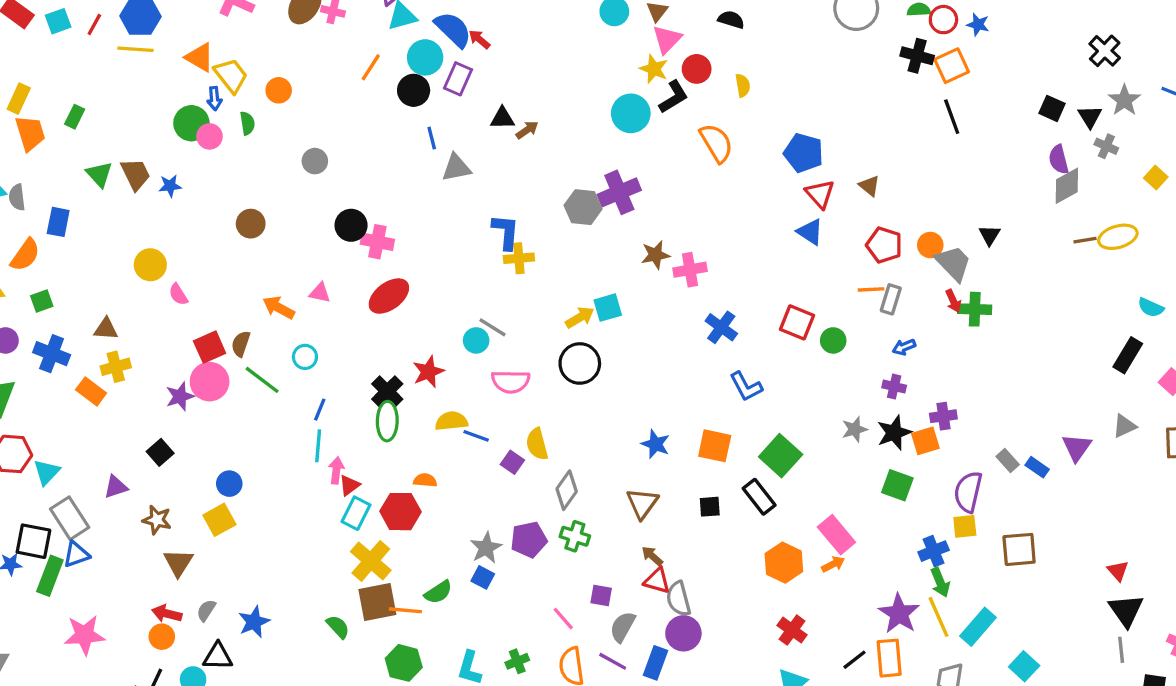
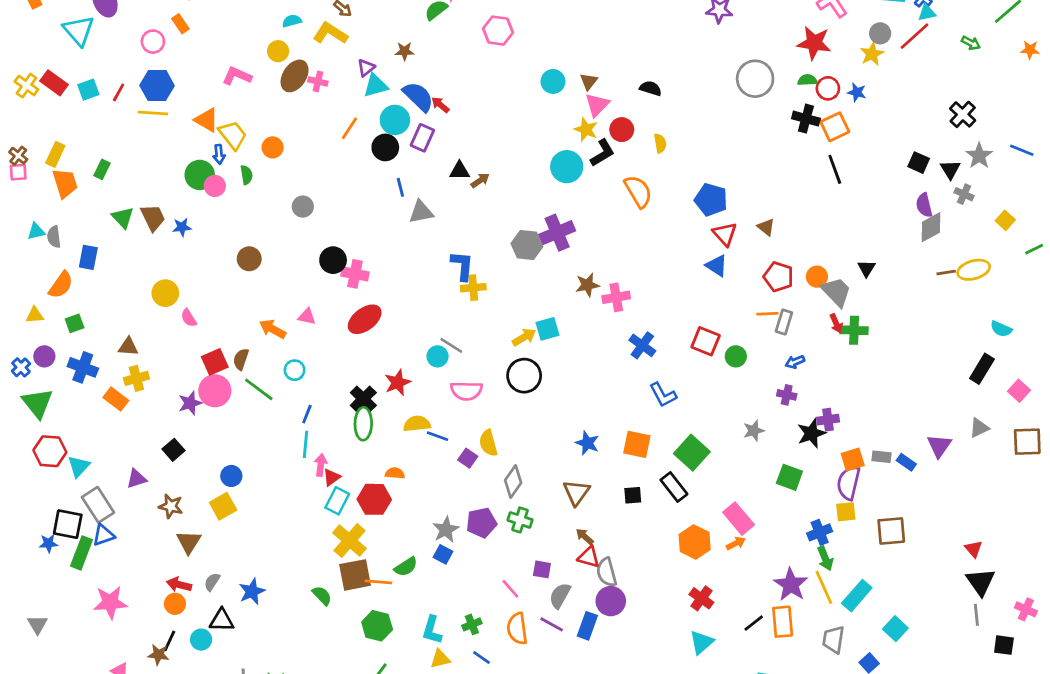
black star: (894, 433) -> (811, 433), moved
orange square: (925, 441) -> (853, 459), moved
gray rectangle: (1008, 461) -> (882, 457), turned -42

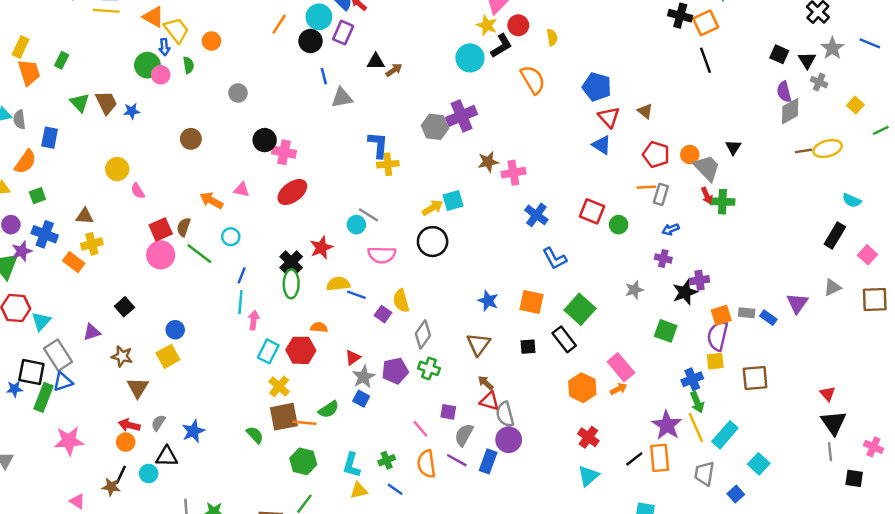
purple star: (190, 403) -> (22, 251), moved
red triangle: (332, 477) -> (353, 358), moved
yellow cross: (350, 541) -> (279, 387), size x0.7

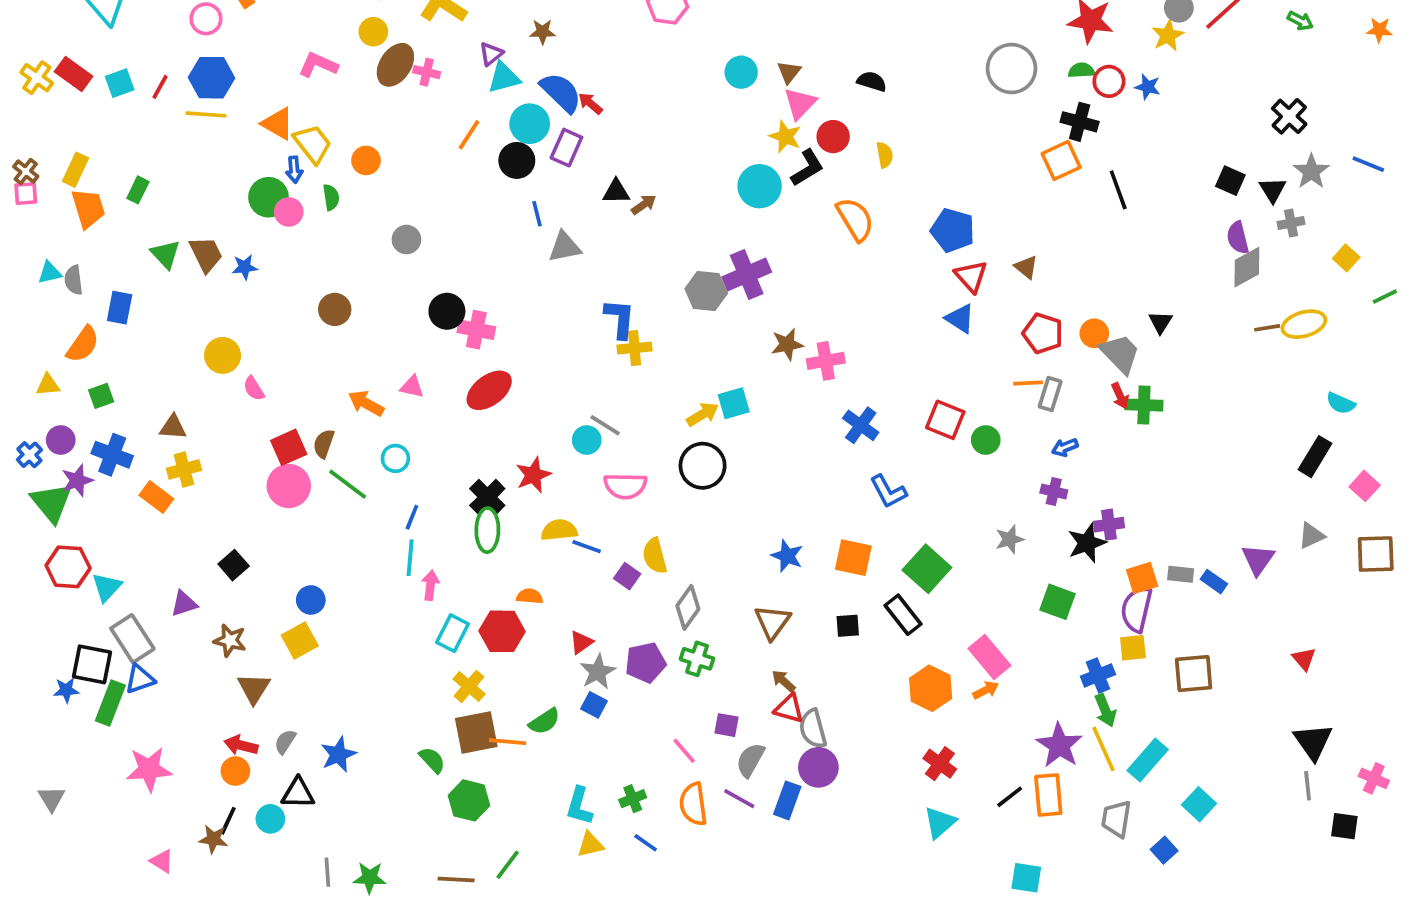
orange square: (706, 23) -> (1061, 160), moved
gray cross: (819, 82) -> (1291, 223), turned -35
red triangle: (828, 394) -> (1304, 659), moved
green hexagon: (303, 461) -> (469, 800), moved

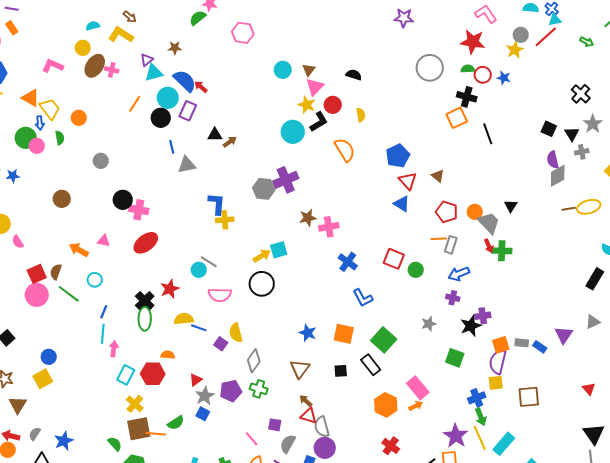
blue pentagon: (953, 230) -> (398, 156), turned 30
blue arrow: (1065, 447) -> (459, 274), size x1.5

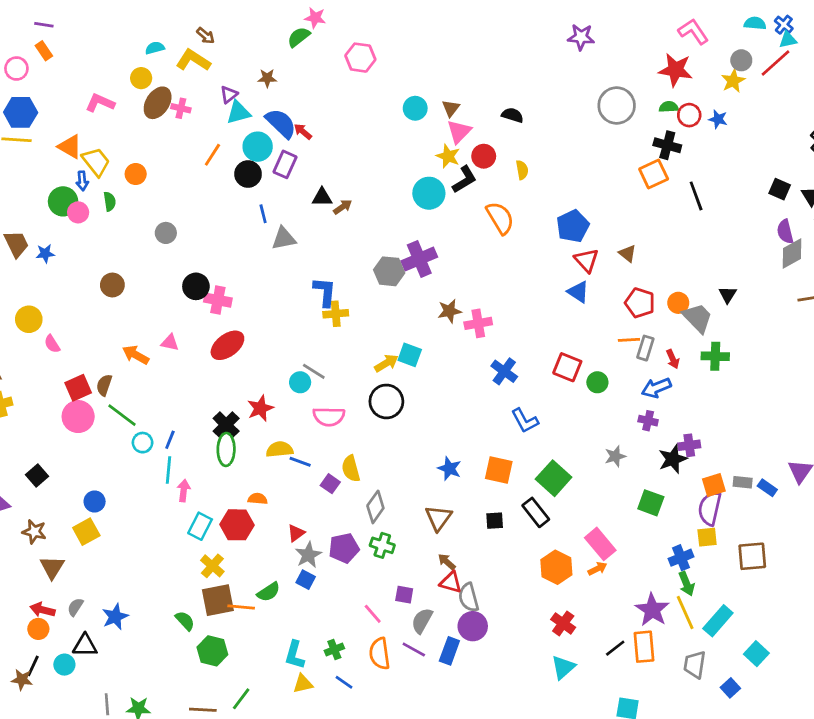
red arrow: (489, 246) -> (673, 359), moved
cyan square: (279, 250) -> (410, 355), turned 36
cyan circle: (95, 280) -> (143, 443), moved

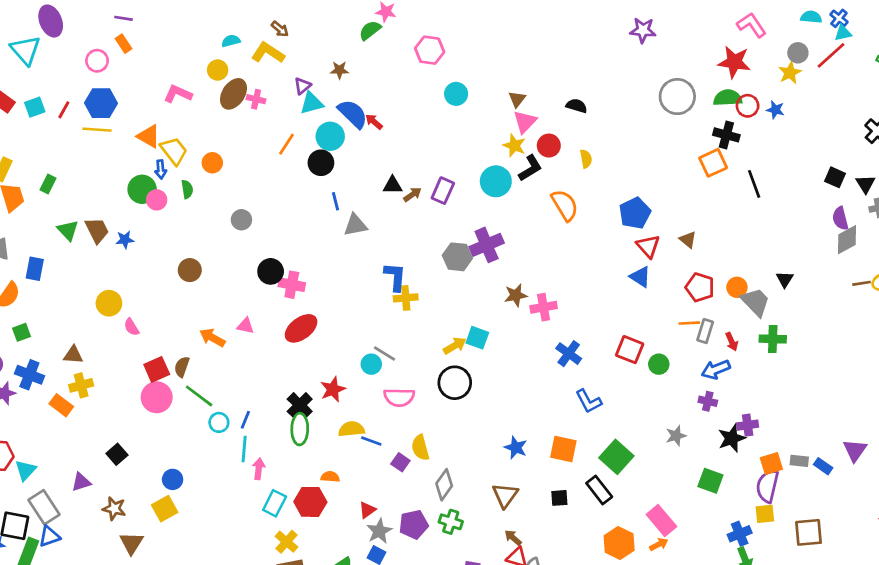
green semicircle: (669, 107) -> (728, 98), size x1.5
cyan circle: (415, 108) -> (456, 94), moved
purple rectangle: (285, 164) -> (443, 191), moved

